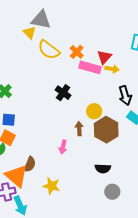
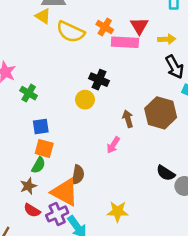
yellow arrow: (112, 69) -> (167, 39), moved
yellow circle: (94, 111) -> (85, 100), moved
pink arrow: (63, 147) -> (113, 145), turned 32
black semicircle: (103, 169) -> (166, 173), moved, turned 42
yellow star: (52, 186) -> (118, 211), moved

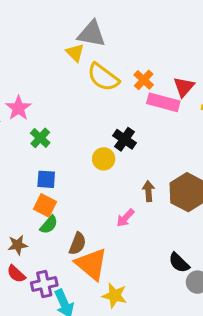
green semicircle: (39, 165) -> (49, 225), moved
orange triangle: (65, 192) -> (91, 264), moved

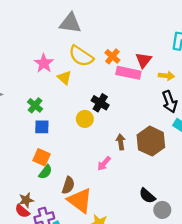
yellow triangle: (75, 53) -> (64, 78), moved
pink star: (18, 108) -> (44, 63), moved
blue square: (46, 179) -> (42, 127), moved
brown star: (18, 245) -> (26, 200), moved

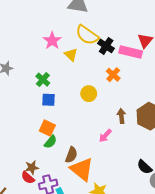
orange cross: (112, 56) -> (113, 75), moved
black cross: (100, 103) -> (106, 46), moved

